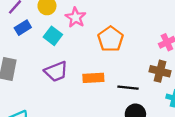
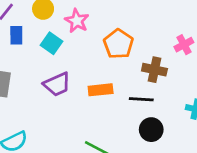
blue rectangle: (23, 28) -> (16, 35), turned -56
brown cross: (160, 71) -> (154, 70), moved

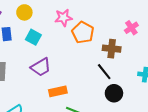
pink star: (77, 21) -> (63, 18), moved, turned -30
orange rectangle: (101, 90) -> (58, 91), moved
black line: (141, 99) -> (104, 72), turned 54

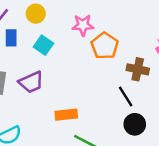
purple trapezoid: (41, 67) -> (31, 82), moved

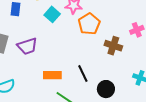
cyan square: (43, 45) -> (52, 14), moved
black line: (126, 96) -> (83, 74), moved

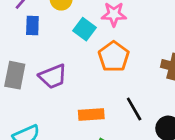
orange pentagon: (89, 24) -> (114, 57), moved

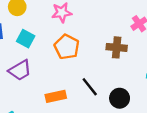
cyan square: (85, 29) -> (26, 39), moved

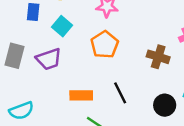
black circle: (120, 98) -> (165, 105), moved

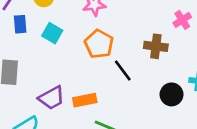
purple trapezoid: (49, 59) -> (52, 98), moved
black line: (120, 93) -> (123, 70), moved

